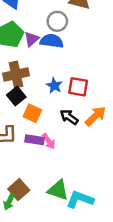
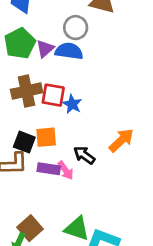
red square: (78, 87) -> (53, 95), moved
black square: (16, 96) -> (24, 142), moved, turned -30
orange square: (32, 113) -> (46, 137), turned -30
black arrow: (69, 117) -> (84, 155), moved

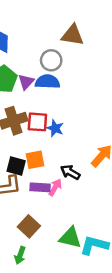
pink arrow: (66, 170) -> (55, 187), turned -108
brown square: (30, 228) -> (29, 226), moved

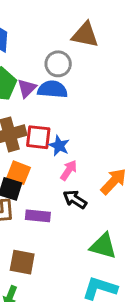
orange square: (35, 160) -> (19, 173), moved, turned 30
pink arrow: (55, 187) -> (69, 170), moved
brown square: (29, 226) -> (22, 262), turned -35
green triangle: (70, 238) -> (103, 246), moved

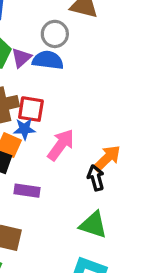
blue star: (59, 146) -> (24, 129), moved, turned -30
pink arrow: (69, 170) -> (61, 145), size x1.5
black arrow: (75, 199) -> (96, 178), moved, turned 40

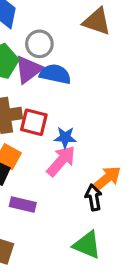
gray circle: (55, 34) -> (39, 44), moved
purple triangle: (21, 58) -> (28, 69), size x1.4
blue star: (24, 129) -> (65, 137), moved

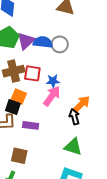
gray circle: (39, 44) -> (60, 44), moved

